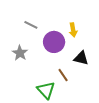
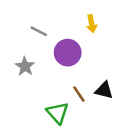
yellow arrow: (73, 30) -> (92, 24), moved
black triangle: (81, 58) -> (104, 90), moved

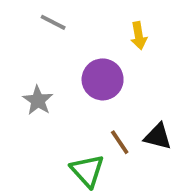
gray line: (39, 31) -> (53, 22), moved

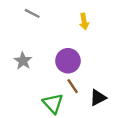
purple circle: (103, 79) -> (68, 61), moved
black triangle: (158, 137) -> (98, 98), moved, turned -42

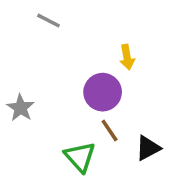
yellow arrow: (84, 21) -> (127, 57), moved
gray star: (23, 61) -> (21, 108), moved

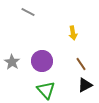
purple circle: (103, 92) -> (42, 61), moved
brown line: (110, 131) -> (81, 64), moved

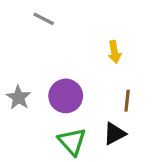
brown line: (81, 64) -> (127, 101), turned 40
black triangle: (85, 85) -> (114, 134), moved

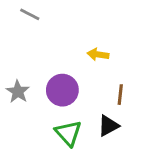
gray line: (44, 19) -> (30, 14), moved
yellow arrow: (114, 52) -> (98, 54), moved, turned 108

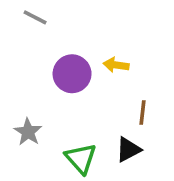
purple circle: (62, 90) -> (72, 74), moved
gray star: (18, 92) -> (28, 132), moved

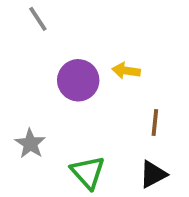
gray line: (35, 17) -> (38, 19), turned 30
black triangle: (128, 150) -> (153, 174), moved

